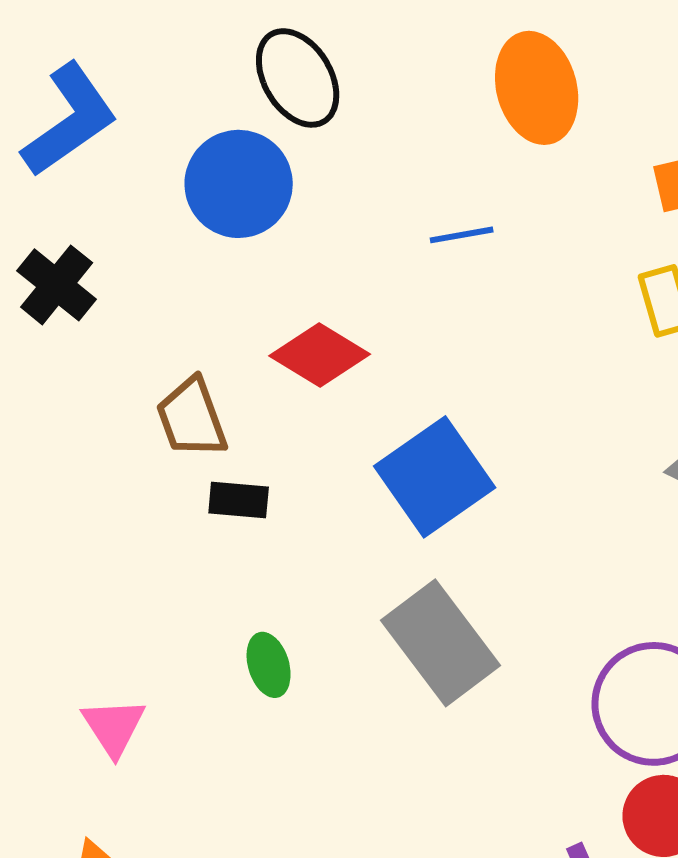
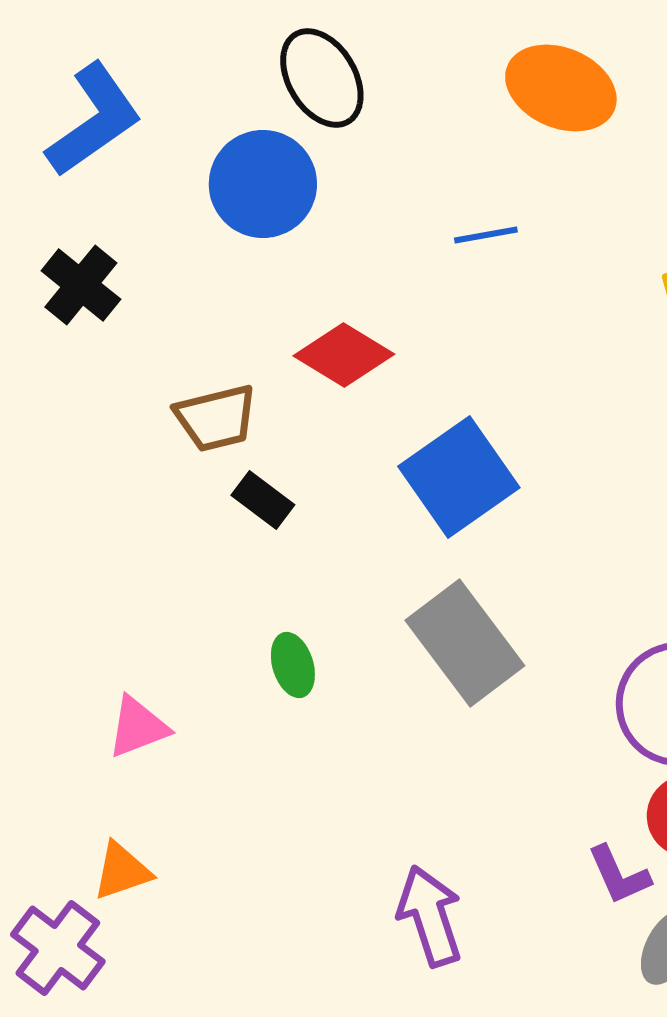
orange ellipse: (537, 88) -> (561, 88), turned -52
brown trapezoid: (192, 418) -> (216, 418), turned -84
black rectangle: (239, 500) -> (263, 500), turned 32
pink triangle: (114, 727) -> (138, 727), turned 42

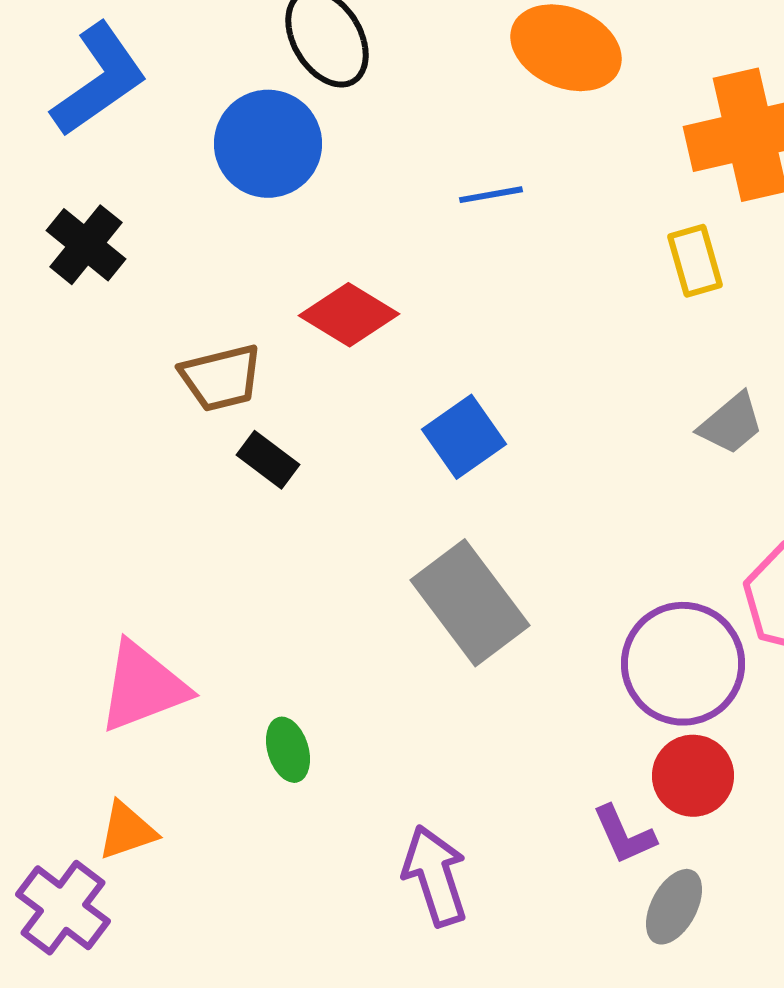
blue square: (459, 477) -> (464, 437), size x0.7
green ellipse: (293, 665) -> (288, 750), moved
pink triangle: (138, 727) -> (143, 687), size x1.5

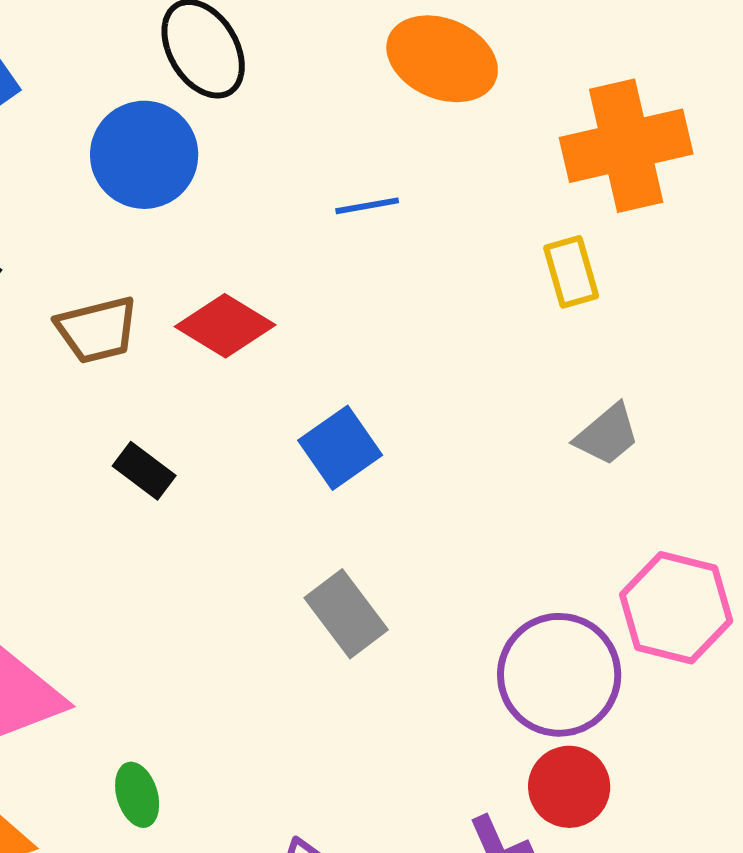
brown trapezoid: (221, 378) -> (97, 330), moved
gray rectangle: (470, 603) -> (346, 614), size x0.7
green ellipse: (288, 750) -> (137, 795), moved

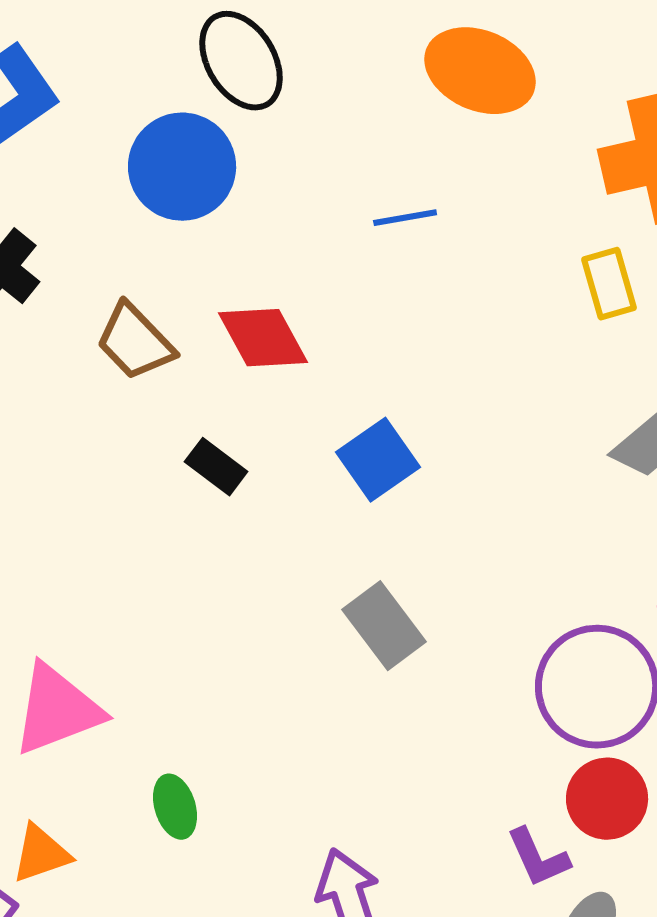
red diamond: (225, 326) -> (263, 338), turned 30
brown trapezoid: (97, 330) -> (135, 342), turned 60
black rectangle: (144, 471) -> (216, 467), moved

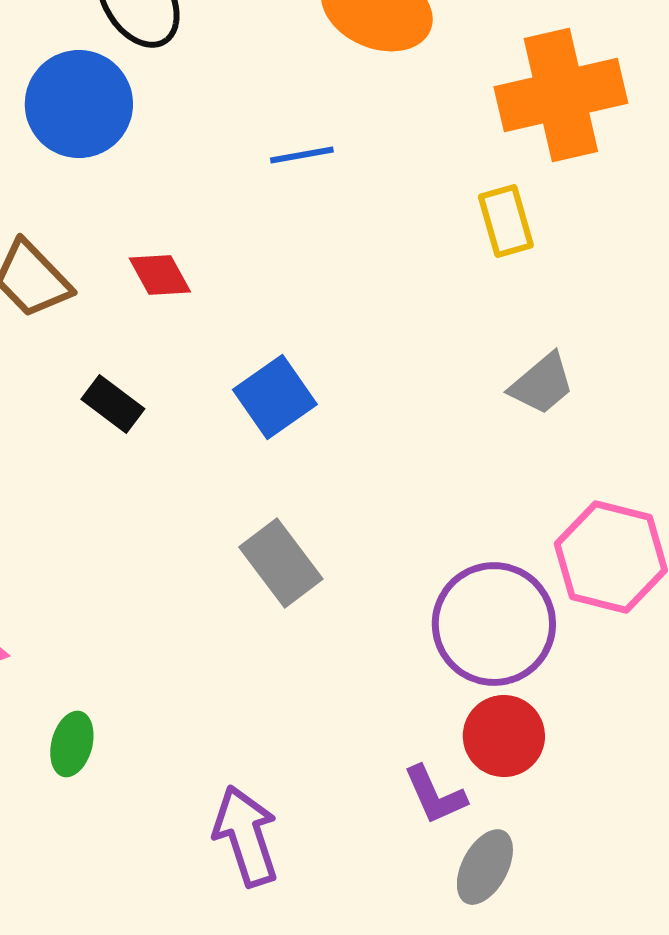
red diamond: (263, 338) -> (160, 275), size x0.7
green ellipse: (175, 807) -> (72, 744), turned 32

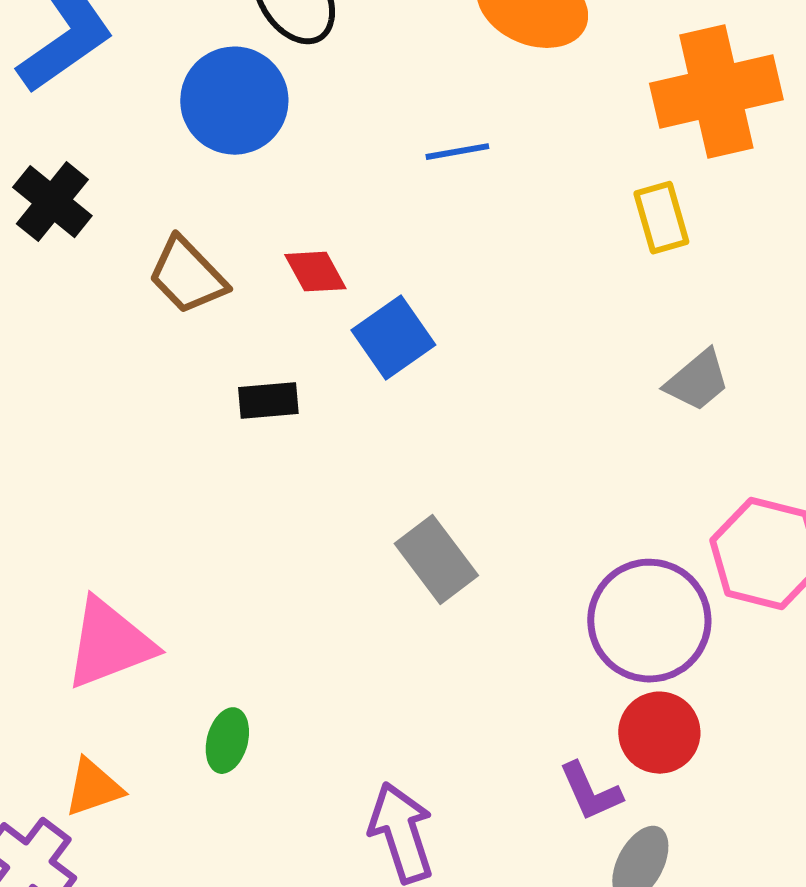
blue square: (275, 397) -> (393, 338), moved
black rectangle: (113, 404) -> (268, 401), turned -42

